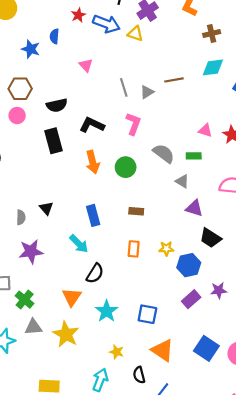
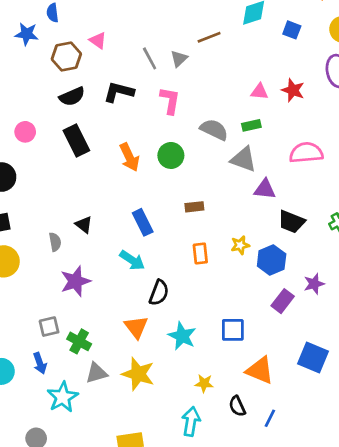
brown hexagon: (20, 89) -> (66, 56), moved
pink circle: (17, 116) -> (25, 132), moved
black L-shape: (92, 125) -> (119, 92), moved
gray triangle: (182, 181) -> (243, 159), size x1.5

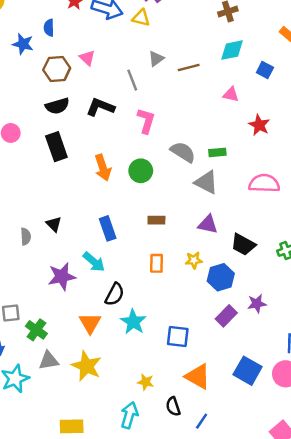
gray triangle: (179, 59) -> (156, 59), moved
pink triangle: (259, 92) -> (231, 94), moved
purple triangle: (265, 189) -> (208, 224), moved
purple star: (75, 281) -> (62, 276), moved
cyan star: (182, 336) -> (133, 322), moved

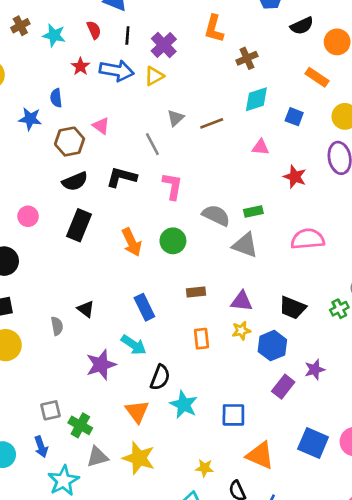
yellow triangle: (141, 18) -> (154, 76), turned -36
black rectangle: (56, 147) -> (79, 225), turned 48
purple triangle: (208, 224) -> (242, 301), moved

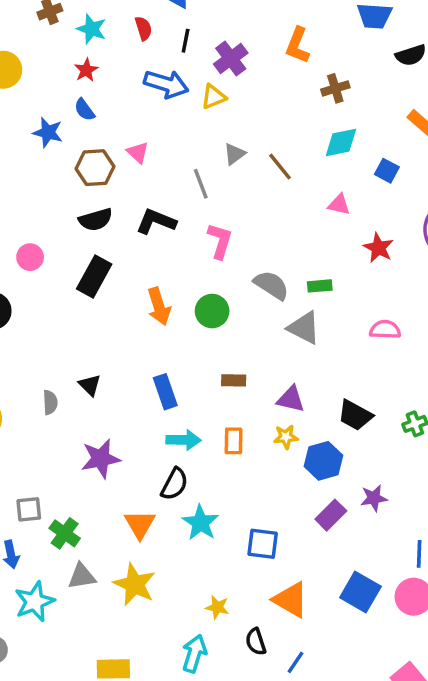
red star: (80, 66) -> (86, 70), moved
blue semicircle: (56, 98) -> (84, 110), turned -36
brown line: (212, 123) -> (280, 167), turned 65
pink semicircle: (308, 239) -> (385, 330), size x0.7
cyan arrow: (134, 345) -> (184, 440), moved, turned -40

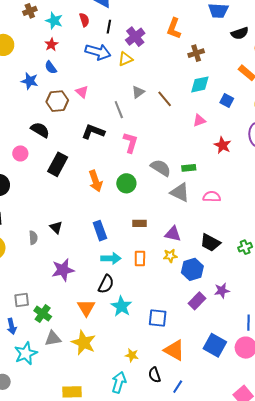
pink triangle: (339, 205) -> (199, 121), turned -32
black semicircle: (96, 220) -> (40, 130), moved, turned -132
pink semicircle: (385, 330) -> (212, 197), moved

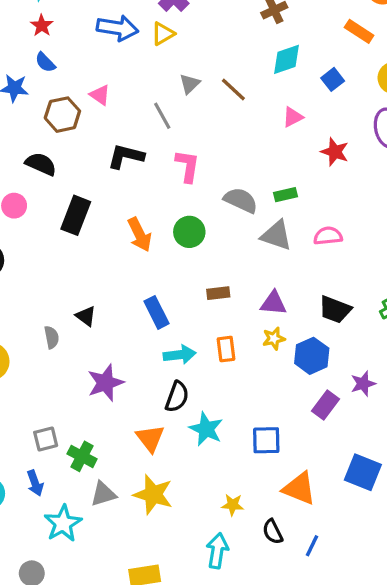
blue square: (227, 100) -> (333, 79), turned 32

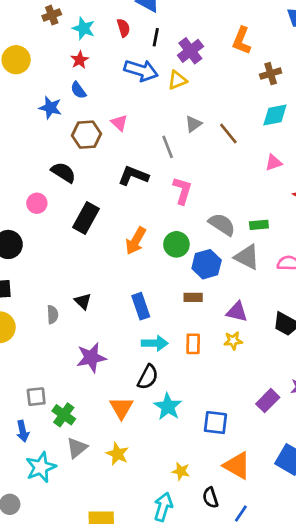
orange arrow: (140, 234) -> (136, 241), turned 48
blue hexagon: (312, 356) -> (207, 264), moved
gray triangle: (103, 494) -> (77, 448), turned -30
yellow star: (153, 495) -> (117, 454), size x0.7

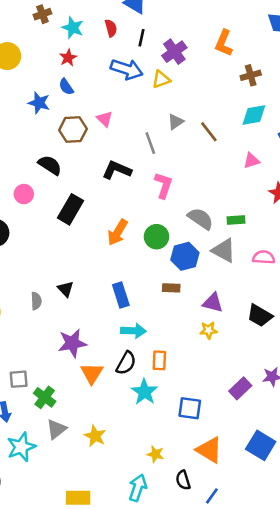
orange rectangle: (193, 344) -> (159, 360), moved
orange triangle: (121, 408) -> (92, 373), moved

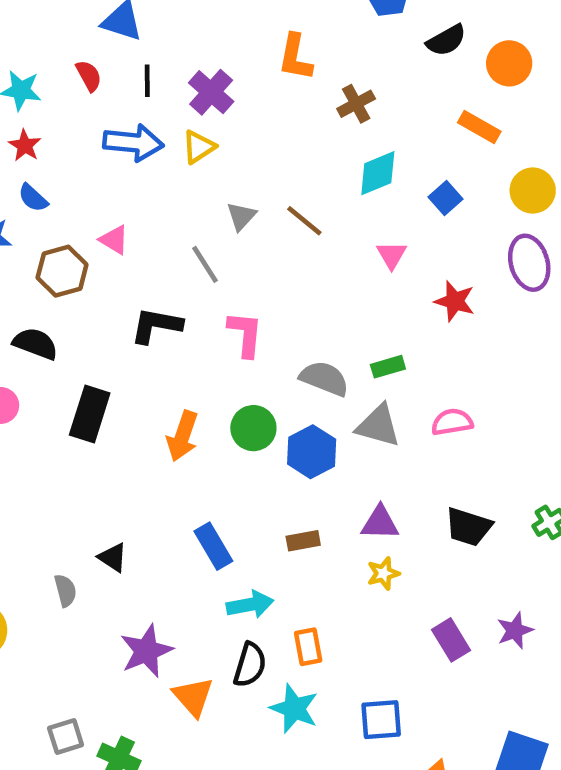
pink triangle: (251, 161) -> (392, 255), turned -30
brown rectangle: (171, 288) -> (303, 541), moved
purple rectangle: (240, 388) -> (451, 640), moved, turned -65

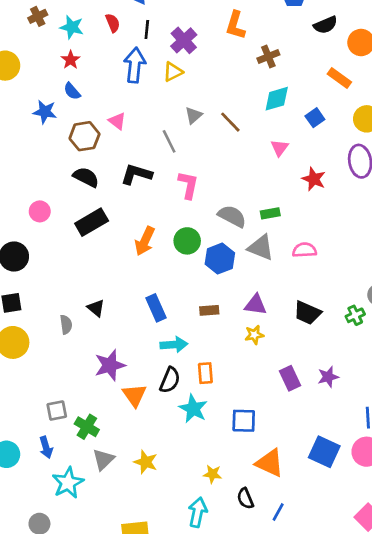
blue arrow: (133, 143) -> (135, 65), turned -96
black semicircle: (35, 344) -> (86, 177), moved
black rectangle: (90, 414) -> (92, 222), turned 36

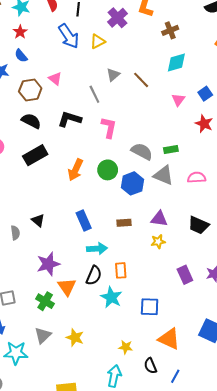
purple cross: (184, 40) -> (117, 18), moved
blue arrow: (135, 65) -> (69, 36), turned 140
blue square: (315, 118) -> (205, 94), moved
green cross: (87, 427) -> (45, 301), moved
cyan star: (68, 483) -> (16, 353), turned 30

